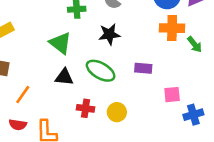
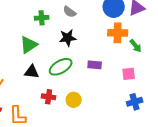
green triangle: (60, 43) -> (29, 45), turned 48
green ellipse: (101, 71) -> (61, 67), turned -60
pink square: (172, 95) -> (129, 74), moved

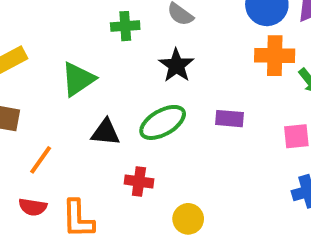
black star: (68, 38) -> (176, 65), turned -30
green triangle: (29, 45) -> (78, 79), moved
yellow circle: (74, 100) -> (188, 219), moved

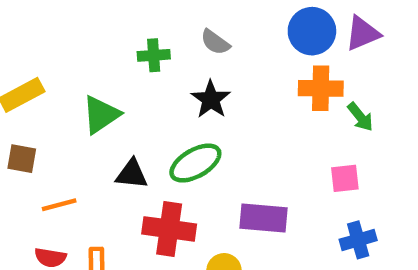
purple rectangle: (229, 119) -> (264, 218), moved, size x1.5
orange line: (41, 160) -> (59, 205), turned 40
red cross: (139, 181) -> (169, 229), size x1.6

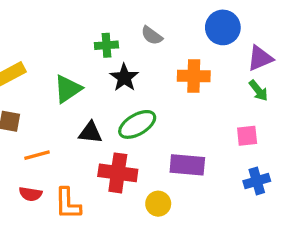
purple triangle: (363, 33) -> (260, 58), moved
orange cross: (321, 88) -> (194, 76), moved
black star: (211, 99) -> (124, 78), moved

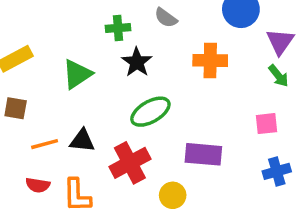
purple triangle: (260, 58) -> (280, 42), turned -32
black triangle: (90, 133) -> (82, 141), moved
red cross: (118, 173) -> (130, 163), turned -36

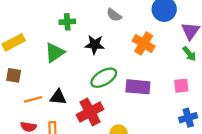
green cross: (118, 28) -> (67, 22), moved
orange cross: (210, 60) -> (144, 43), turned 30
black star: (137, 62) -> (95, 45), turned -30
purple rectangle: (203, 154) -> (138, 87), moved

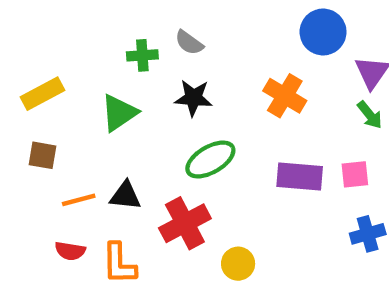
gray semicircle: (114, 15) -> (189, 43), moved
purple rectangle: (138, 87) -> (300, 177), moved

